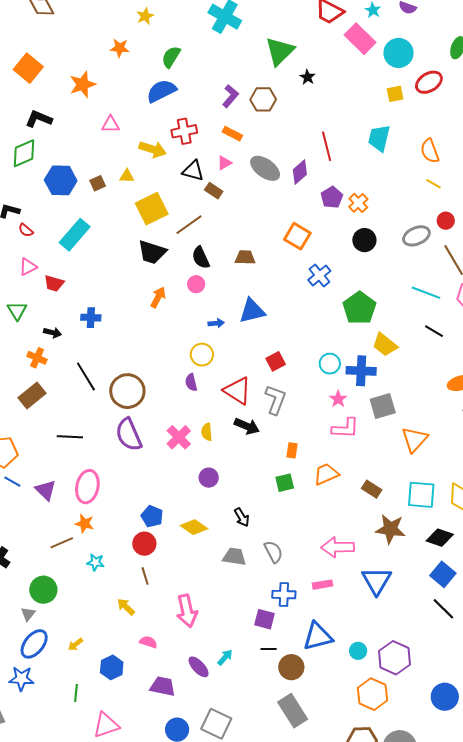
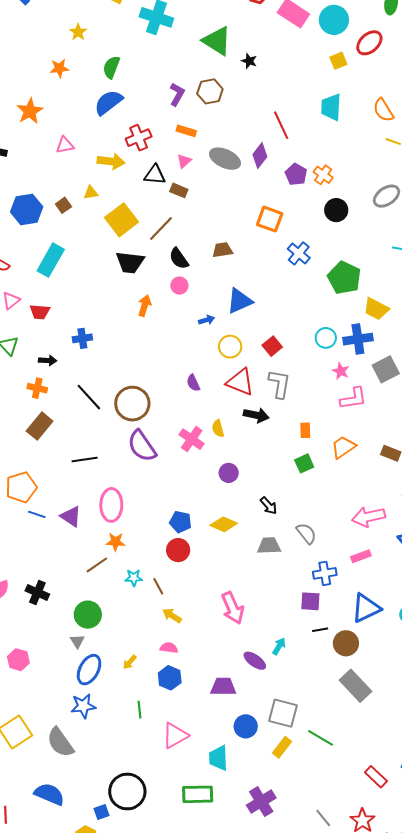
green triangle: (280, 51) -> (217, 41), turned -32
yellow circle: (202, 355) -> (230, 347), moved
brown line: (145, 576) -> (158, 586), moved
pink semicircle: (148, 642) -> (169, 648), moved

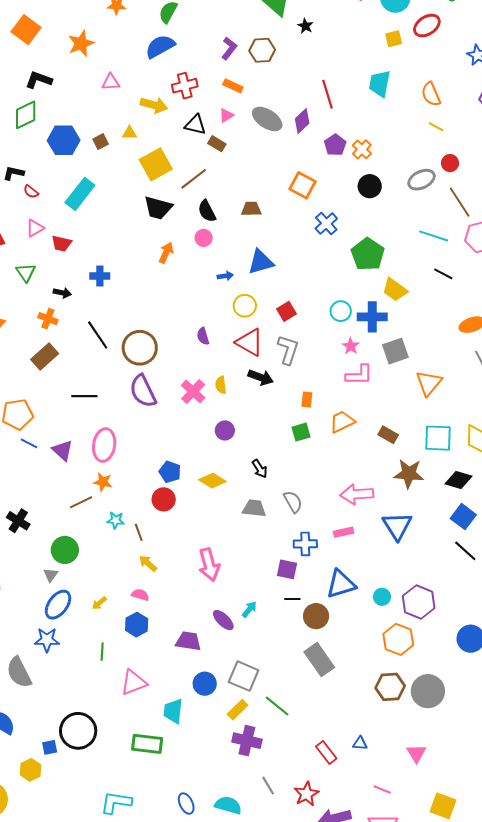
purple cross: (261, 802) -> (247, 741), moved, turned 36

